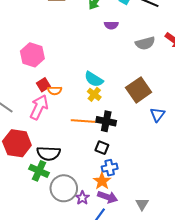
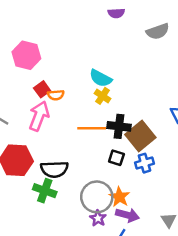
brown square: (139, 90) -> (140, 136), moved
blue cross: (110, 168) -> (144, 163), moved
gray circle: (64, 188) -> (97, 197), moved

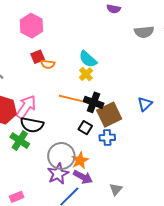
pink arrow: (39, 116) -> (26, 107), moved
purple star: (98, 218) -> (58, 174), size x1.5

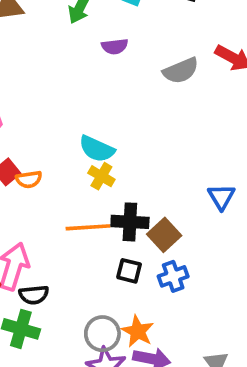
brown square: (109, 115) -> (164, 235), size x0.7
black semicircle: (32, 125) -> (34, 295), size x0.7
gray circle: (61, 156) -> (102, 334), size x0.7

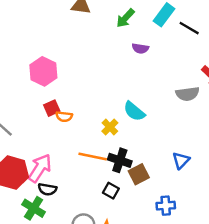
gray semicircle: (181, 71) -> (187, 94), moved
cyan semicircle: (97, 149) -> (134, 111), moved
blue cross: (173, 276) -> (166, 206), moved

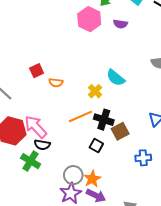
pink hexagon: (43, 71) -> (89, 19), moved
red square: (52, 108) -> (37, 71), moved
orange line: (93, 156) -> (81, 116), turned -35
pink arrow: (40, 168) -> (36, 127), turned -75

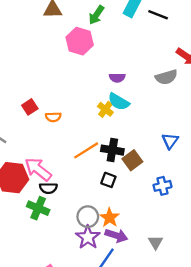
purple semicircle: (120, 24) -> (117, 78), moved
yellow cross: (95, 91) -> (105, 109), moved

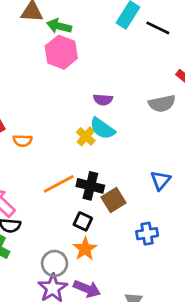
green arrow: (96, 15) -> (59, 26), moved, turned 66
orange star: (110, 218) -> (85, 249), moved

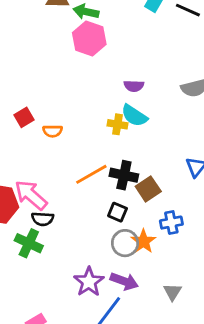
yellow cross: (86, 136) -> (117, 124), turned -30
blue cross: (147, 234) -> (171, 223), moved
orange star: (85, 249) -> (143, 241), moved
gray circle: (55, 263) -> (125, 243), moved

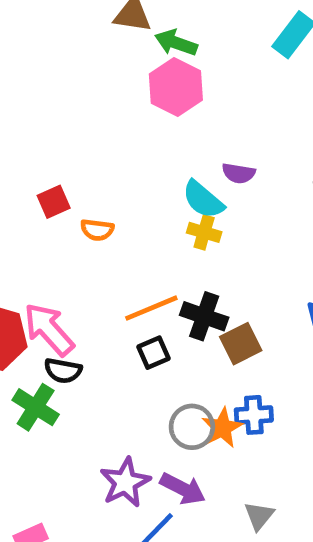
cyan semicircle: (134, 116) -> (203, 200), moved
black square: (117, 212) -> (154, 353), moved, turned 36
blue cross: (171, 223) -> (254, 415), moved

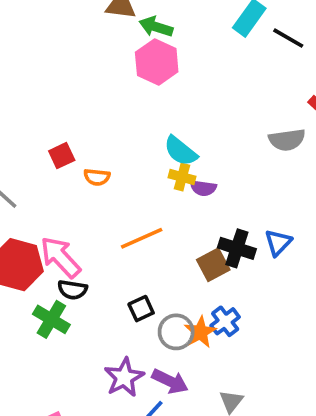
purple semicircle: (239, 173) -> (203, 188), moved
black cross: (204, 316) -> (237, 248), moved
black square: (154, 353) -> (141, 309), moved
blue cross: (254, 415) -> (225, 321), turned -32

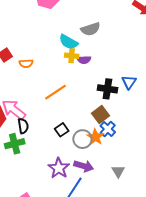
gray semicircle: (287, 140) -> (90, 29), moved
brown square: (213, 265) -> (101, 115), moved
black semicircle: (72, 290) -> (23, 126), turned -98
green cross: (51, 319) -> (15, 144), turned -36

